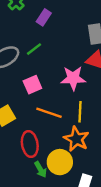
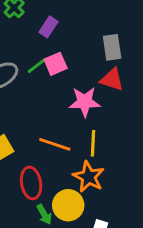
pink square: (32, 85) -> (56, 64), moved

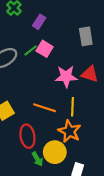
pink square: (56, 64) -> (45, 49), turned -35
red triangle: (112, 80) -> (90, 74), moved

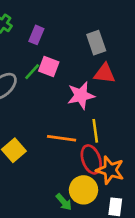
red triangle: (90, 74) -> (105, 73), moved
orange star: (69, 131) -> (110, 170), moved
red ellipse: (27, 136) -> (91, 159), moved

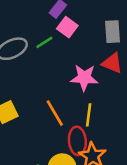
pink square: (49, 67) -> (67, 27), moved
orange line: (62, 138) -> (55, 113), turned 36

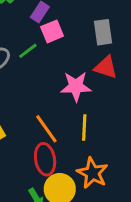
pink square: (67, 27) -> (52, 31), turned 36
red ellipse: (77, 141) -> (45, 159), moved

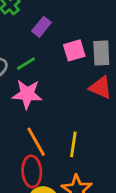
pink square: (52, 31) -> (74, 50), moved
pink star: (76, 86) -> (27, 94), moved

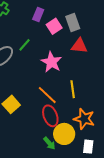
purple rectangle: (42, 27) -> (38, 15), moved
pink star: (27, 94) -> (51, 62), moved, turned -30

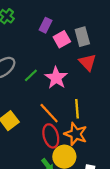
green line: (25, 45) -> (31, 75), moved
red triangle: (79, 46) -> (88, 62), turned 36
orange star: (84, 119) -> (76, 134), moved

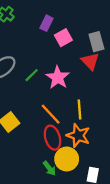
gray rectangle: (82, 37) -> (96, 42), moved

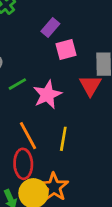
orange star: (78, 136) -> (54, 187), moved

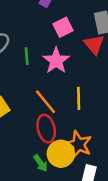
pink square: (66, 49) -> (63, 27), moved
green line: (17, 84) -> (27, 56), turned -54

